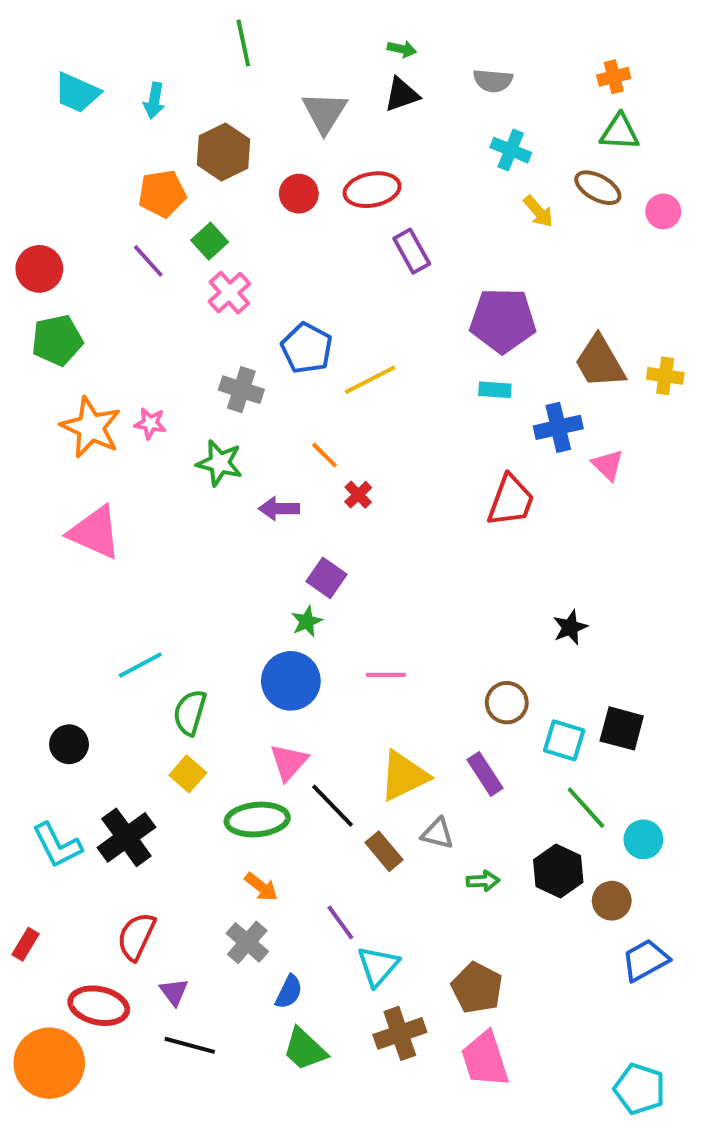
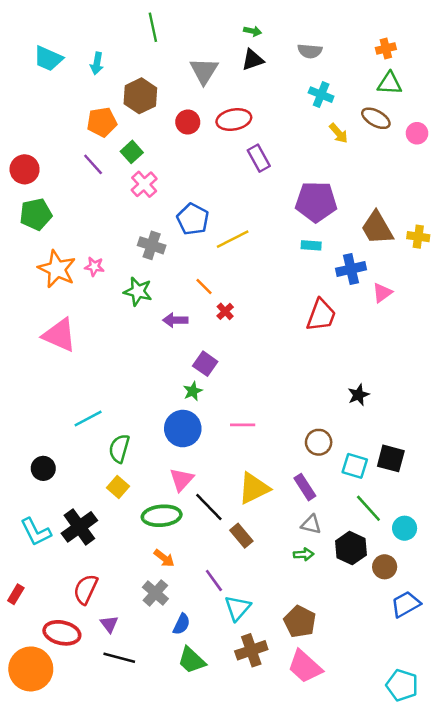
pink triangle: (608, 465) -> (382, 293), turned 40
gray triangle: (437, 833) -> (311, 524), moved
pink trapezoid: (485, 1059) -> (305, 666), turned -30

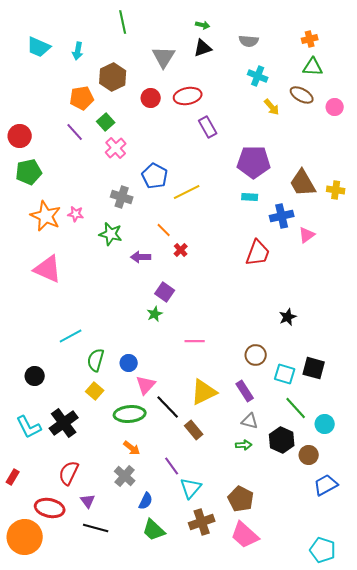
blue circle: (183, 429) -> (129, 363), moved, size x0.6

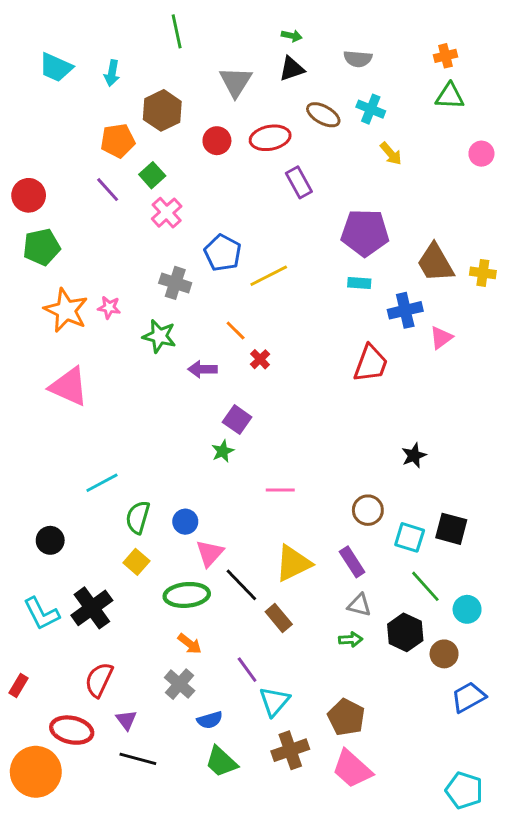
brown ellipse: (302, 95) -> (323, 115), moved
blue semicircle: (146, 501) -> (210, 720), turned 48

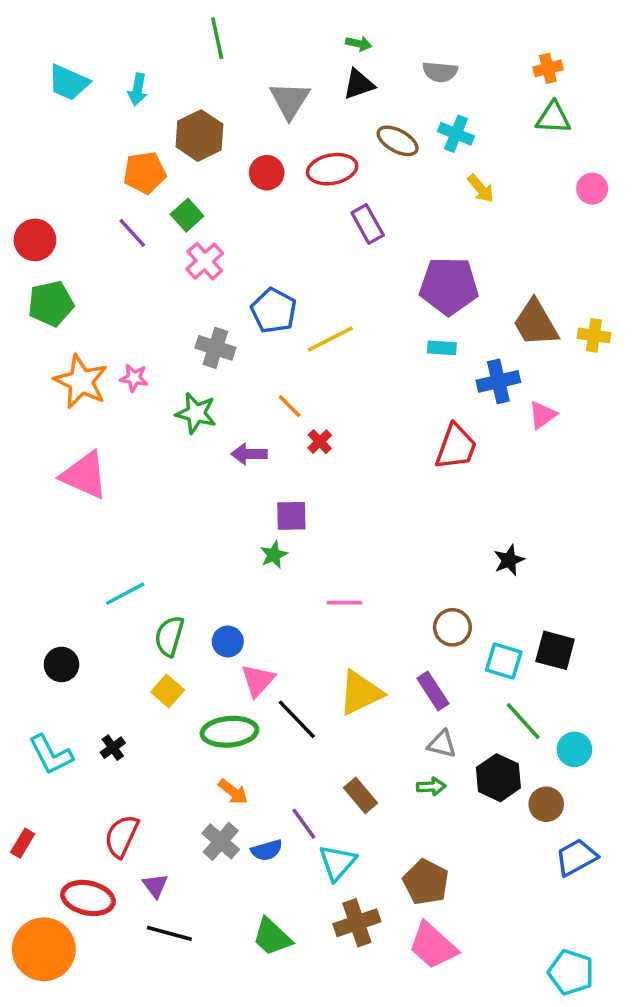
purple square: (237, 420) -> (291, 516), turned -36
black cross: (92, 608) -> (113, 748), size x0.5
brown rectangle: (279, 618) -> (360, 795), moved
blue semicircle: (210, 720) -> (267, 850), moved

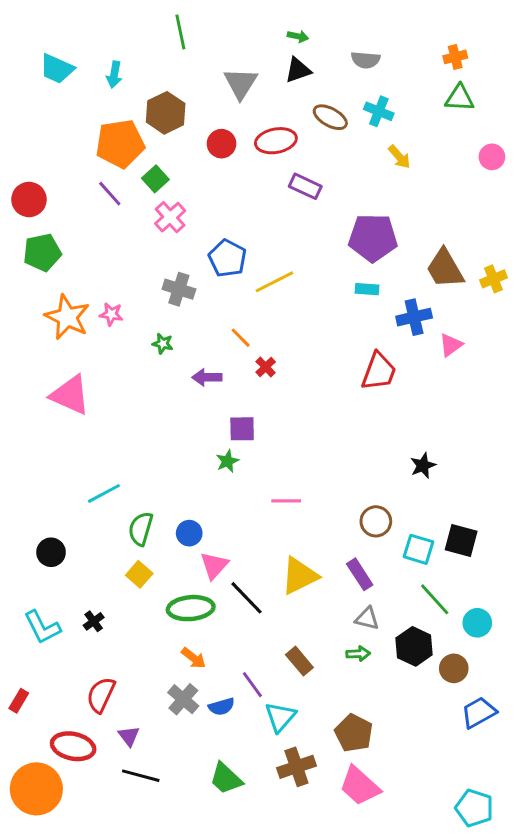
orange pentagon: (145, 173) -> (120, 144), size x1.4
purple rectangle: (368, 224) -> (305, 186), turned -36
yellow cross: (594, 335) -> (493, 279), turned -30
green star: (196, 413) -> (163, 344), size x0.6

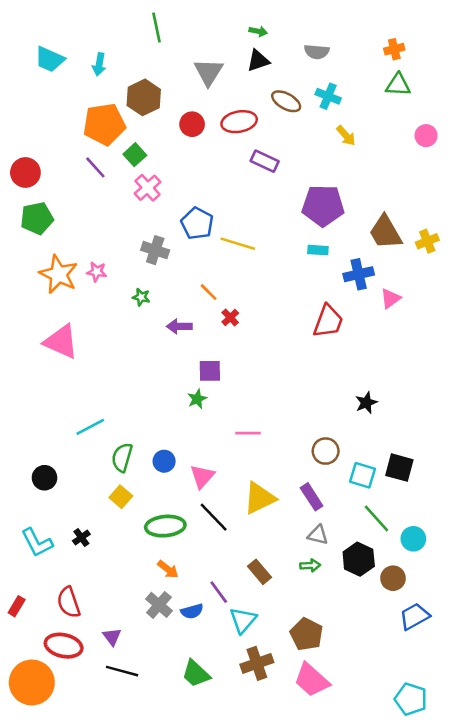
yellow line: (274, 282) -> (238, 244), turned 44
pink triangle: (214, 565) -> (202, 476), moved
red semicircle: (101, 695) -> (69, 602), moved, turned -44

